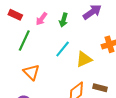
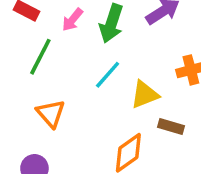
green arrow: (64, 20) -> (111, 23), size x1.5
brown rectangle: (100, 88) -> (171, 126), moved

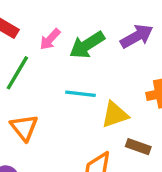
green arrow: (111, 23) -> (87, 45), turned 36
cyan line: (108, 75) -> (80, 94), turned 52

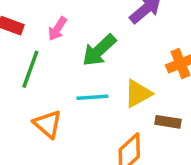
green arrow: (87, 45) -> (99, 50), moved
cyan line: (80, 94) -> (92, 97), moved

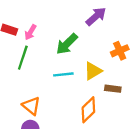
pink arrow: (57, 29) -> (30, 32), moved
orange triangle: (48, 124) -> (31, 106), moved

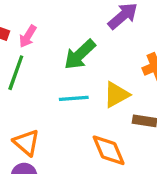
orange diamond: (88, 110) -> (109, 150), turned -70

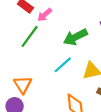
cyan line: (74, 98) -> (63, 65), turned -54

